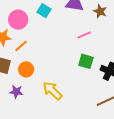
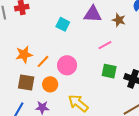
pink circle: (18, 20) -> (67, 65), moved

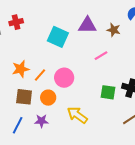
cyan square: (63, 24) -> (58, 37), size x1.5
green square: (109, 71) -> (108, 92), moved

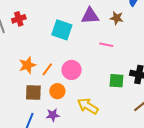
pink line: (101, 56) -> (106, 45), turned 48

